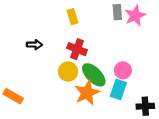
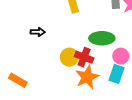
red cross: (77, 49) -> (84, 57), moved
green ellipse: (94, 75) -> (102, 38), moved, turned -45

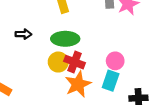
green ellipse: (102, 38) -> (65, 39), moved

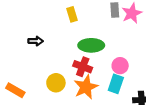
green ellipse: (65, 39) -> (91, 45), moved
yellow circle: (58, 62) -> (56, 83), moved

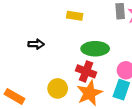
yellow rectangle: (72, 14) -> (75, 16), turned -64

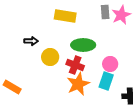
yellow rectangle: (75, 16) -> (65, 16), size x1.5
yellow circle: (58, 88) -> (50, 57), moved

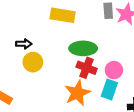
yellow circle: (50, 57) -> (33, 62), moved
red cross: (75, 65) -> (87, 68), moved

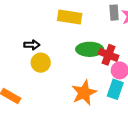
red cross: (87, 68) -> (109, 55), moved

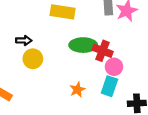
orange star: (84, 93) -> (77, 90), size x0.6

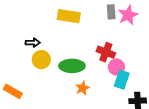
green ellipse: (83, 45) -> (72, 66), moved
cyan rectangle: (109, 86) -> (122, 80), moved

